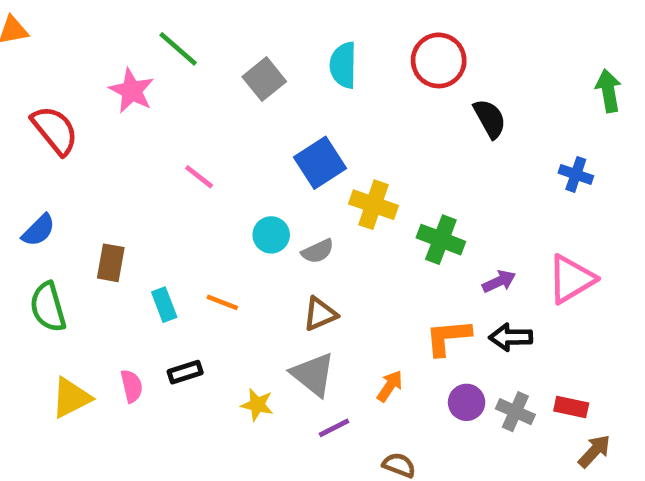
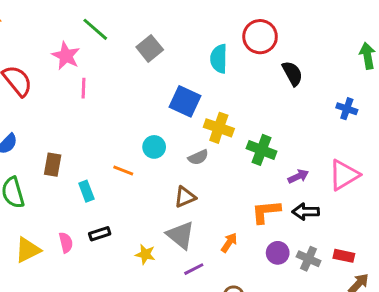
cyan semicircle: (343, 65) -> (219, 59), moved
blue square: (320, 163) -> (185, 101), turned -32
pink line: (199, 177) -> (84, 88), moved, turned 54
gray semicircle: (318, 251) -> (198, 157), moved
orange line: (222, 302) -> (123, 170), moved

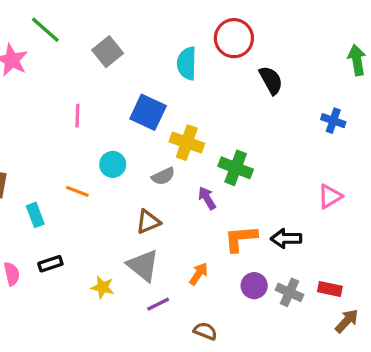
pink line: (84, 88) -> (77, 116), moved
pink triangle: (344, 175) -> (330, 196), size x0.7
purple arrow: (298, 176) -> (207, 198), moved, turned -96

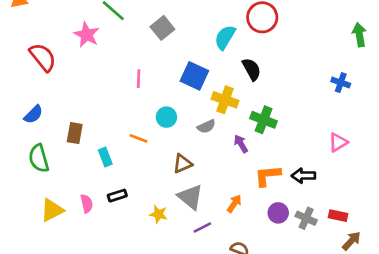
cyan semicircle: (187, 63) -> (225, 37), turned 30
black semicircle: (271, 80) -> (252, 69), moved
brown triangle: (148, 222) -> (182, 164), moved

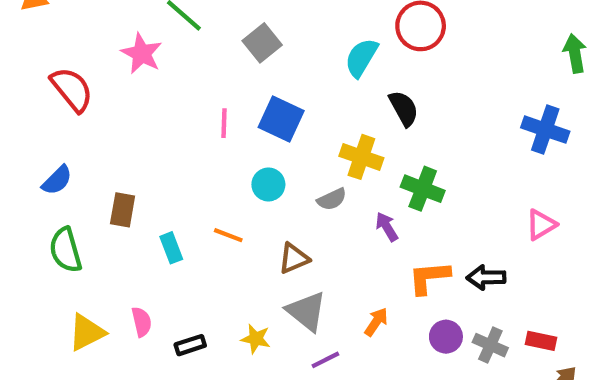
blue square: (194, 76) -> (281, 119), moved
blue cross: (341, 83) -> (545, 130), size x1.5
orange line: (139, 138) -> (228, 235), moved
black rectangle: (117, 196) -> (190, 345), moved

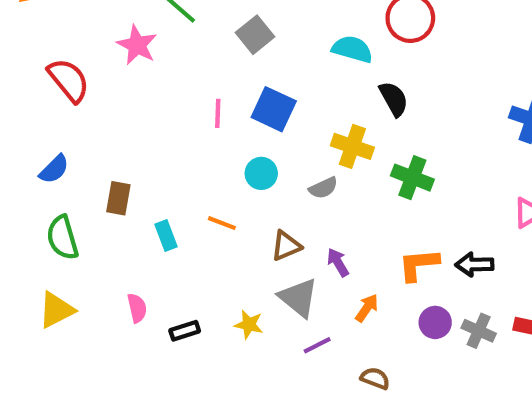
cyan semicircle: (361, 58) -> (352, 49), turned 75
purple arrow: (387, 227) -> (338, 262), moved
yellow triangle: (87, 332) -> (56, 310), moved

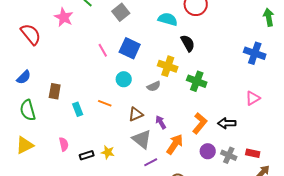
pink line: (218, 113) -> (103, 50), turned -32
orange L-shape: (419, 264) -> (200, 123), turned 135
orange arrow: (367, 308) -> (175, 144), size x1.5
yellow star: (249, 325) -> (108, 152), moved

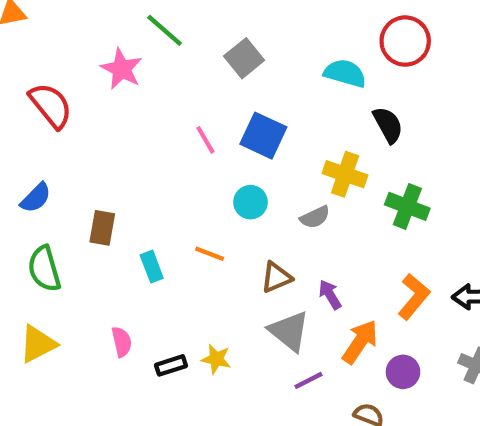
purple circle: (208, 151) -> (403, 372), moved

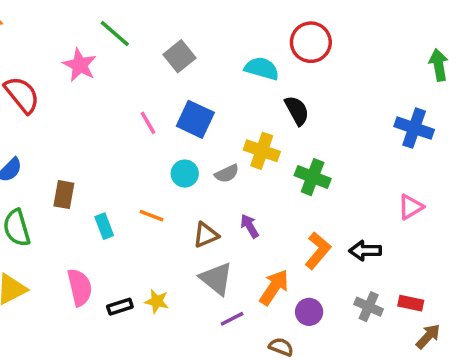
gray semicircle: (315, 217) -> (227, 174), moved
purple arrow: (330, 295) -> (250, 226), moved
pink semicircle: (122, 342) -> (80, 287), size x1.5

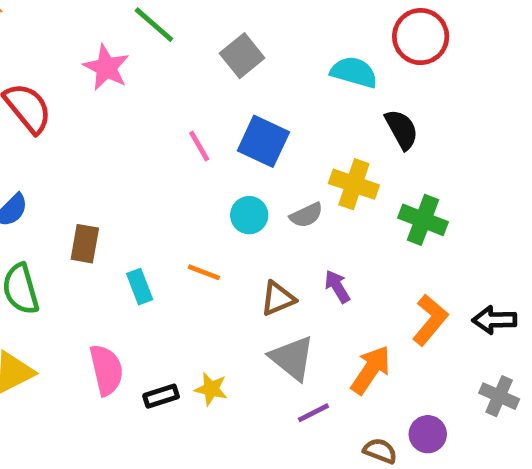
purple circle: (309, 312) -> (428, 434), moved

